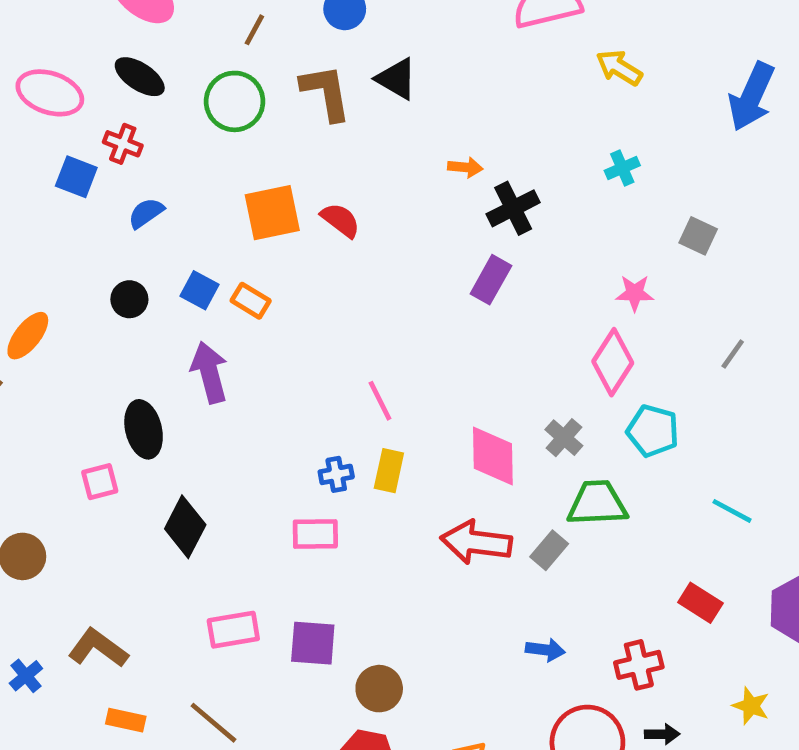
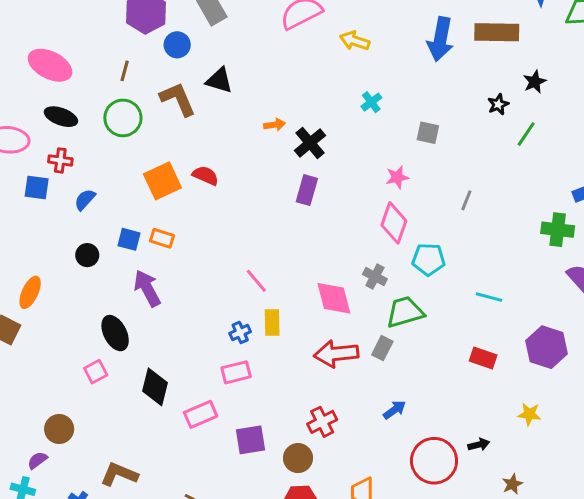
pink rectangle: (233, 630) -> (201, 414), moved
blue arrow: (545, 650) -> (395, 410), turned -30
red cross: (639, 665) -> (322, 422), moved

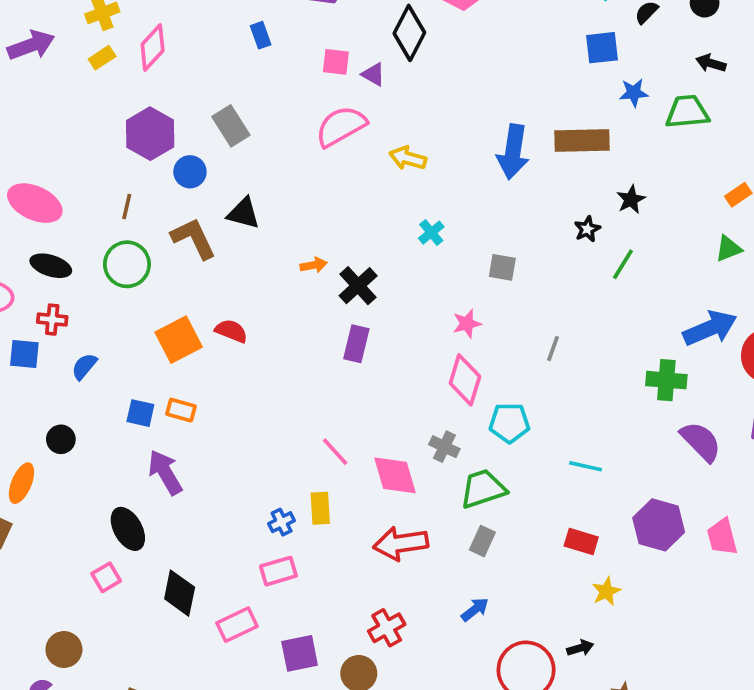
black circle: (87, 255) -> (61, 439), moved
pink line: (256, 281) -> (335, 452), moved
gray rectangle: (382, 348) -> (482, 541), moved
yellow star: (529, 414) -> (606, 591), moved, turned -30

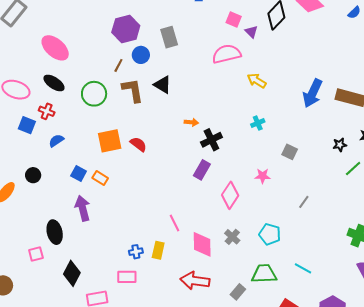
brown line: (127, 207) -> (118, 65), moved
pink diamond: (465, 380) -> (230, 195), moved
green trapezoid: (483, 489) -> (264, 274), moved

